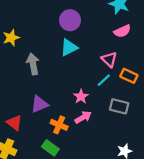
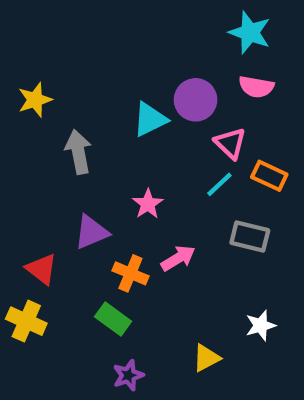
purple circle: (70, 20) -> (196, 100), moved
pink semicircle: (122, 31) -> (256, 87), turned 35
pink star: (81, 97) -> (148, 204), moved

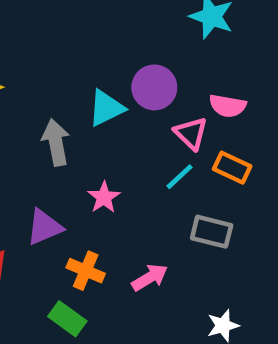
pink semicircle: (256, 87) -> (228, 106), moved
gray arrow: (78, 152) -> (56, 142), moved
pink arrow: (178, 258) -> (150, 278), moved

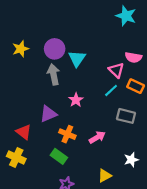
purple circle: (154, 87) -> (55, 49), moved
cyan triangle: (106, 108) -> (77, 58), turned -30

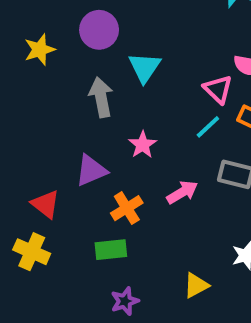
purple circle: (55, 49) -> (99, 30), moved
orange cross: (67, 134) -> (127, 208), turned 35
pink arrow: (97, 137) -> (182, 192), moved
green rectangle: (59, 156) -> (111, 250), turned -42

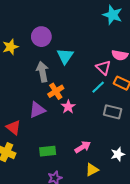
pink star: (143, 145) -> (68, 107), moved
pink arrow: (182, 192) -> (83, 147), moved
orange cross: (127, 208) -> (56, 91), moved

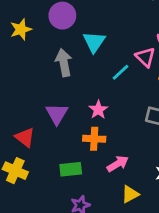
cyan line: (98, 87) -> (120, 72), moved
orange cross: (56, 91) -> (94, 139), moved, turned 35
purple triangle: (37, 110) -> (57, 114), turned -36

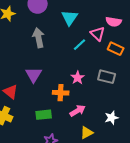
cyan triangle: (94, 42) -> (70, 18), moved
pink star: (98, 110) -> (78, 78), moved

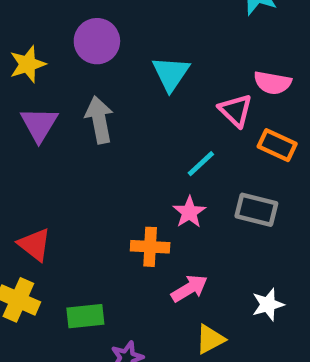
cyan line: (80, 45) -> (201, 164), moved
purple triangle: (34, 75) -> (39, 124), moved
green rectangle: (44, 115) -> (85, 316), moved

